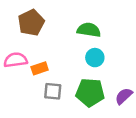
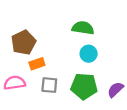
brown pentagon: (31, 23) -> (23, 42), moved
pink semicircle: (16, 60) -> (15, 83), moved

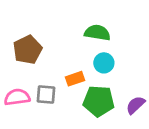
orange rectangle: (37, 64) -> (75, 79), moved
gray square: (49, 85) -> (46, 95), moved

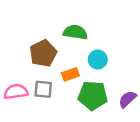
green semicircle: (97, 33) -> (75, 32), moved
brown pentagon: (28, 50) -> (43, 53), moved

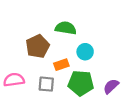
gray square: (43, 89) -> (46, 84), moved

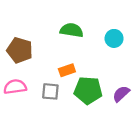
brown pentagon: (38, 46) -> (20, 50), moved, turned -30
cyan circle: (85, 52) -> (114, 38), moved

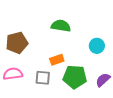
cyan circle: (114, 38) -> (97, 46), moved
brown pentagon: (20, 50) -> (17, 43), turned -30

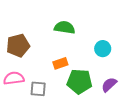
gray square: (43, 78) -> (38, 89), moved

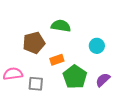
brown pentagon: (18, 45) -> (34, 43), moved
green pentagon: (79, 81) -> (75, 77), turned 30

